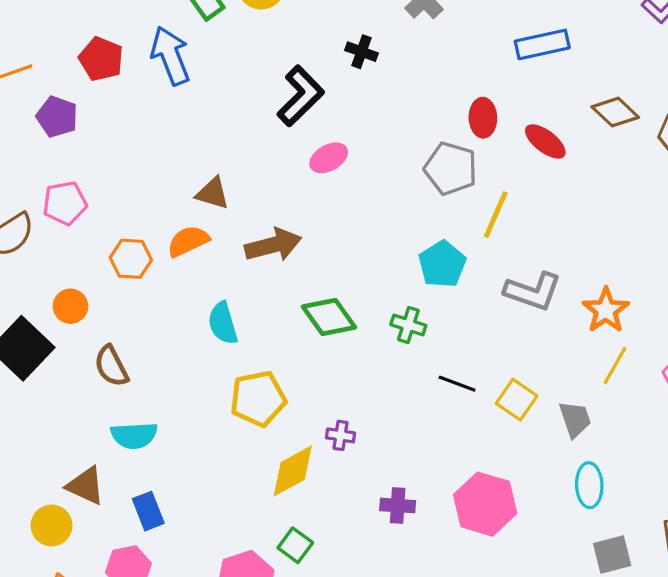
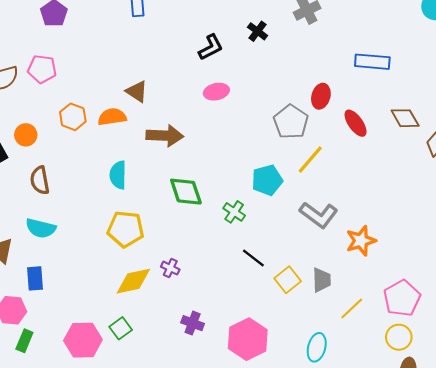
black L-shape: (301, 96) -> (211, 47), size x0.7
yellow line: (615, 366) -> (352, 309), moved
gray trapezoid: (575, 419) -> (322, 280), moved

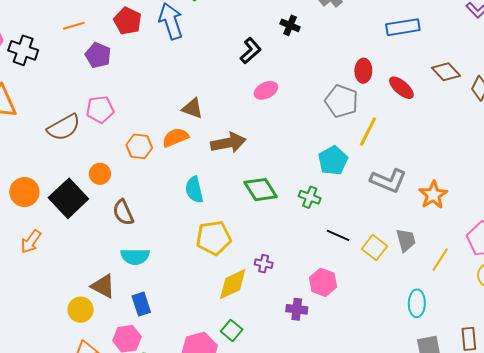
pink hexagon: (248, 339) -> (323, 282), moved, size x0.7

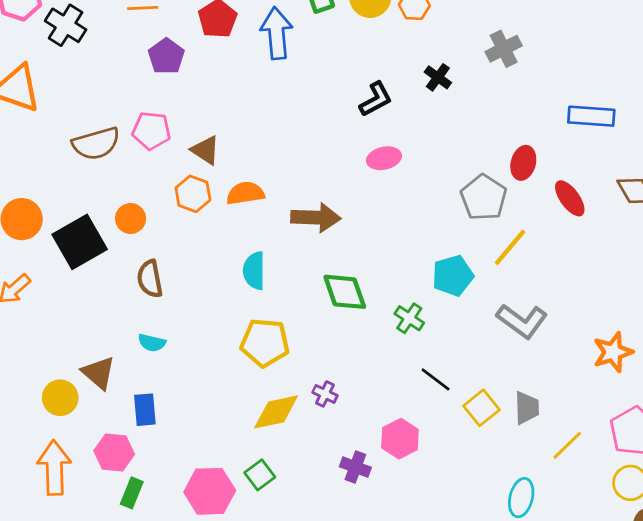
brown triangle: (192, 108) -> (205, 150), moved
orange star: (433, 195) -> (613, 352), moved
cyan semicircle: (135, 256) -> (152, 343), size x0.7

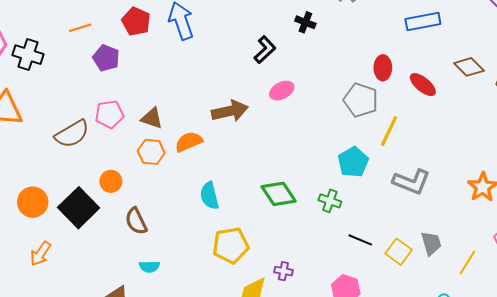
brown arrow: (316, 218) -> (230, 111), moved

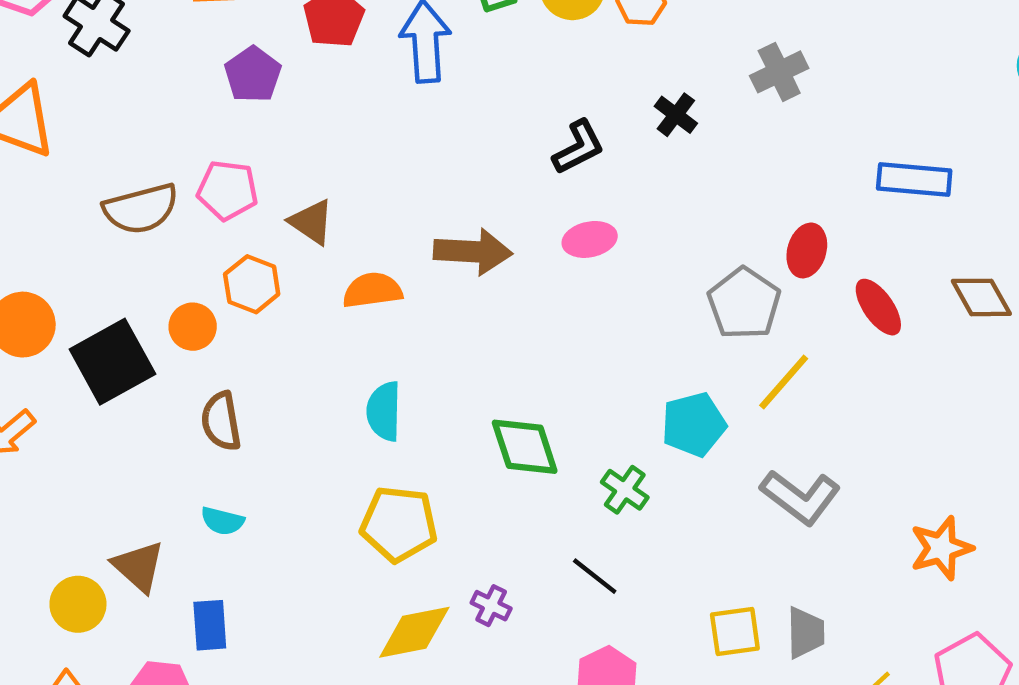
orange hexagon: (151, 152) -> (252, 284), moved
black line: (360, 240) -> (595, 576), moved
yellow square: (399, 252) -> (735, 631), turned 30

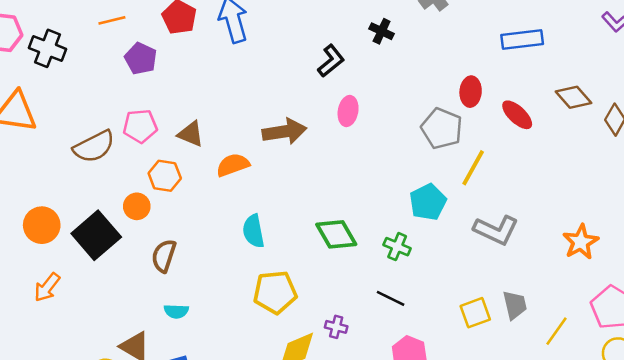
pink ellipse: (590, 239) -> (348, 111), turned -56
brown semicircle: (221, 421) -> (164, 256), turned 40

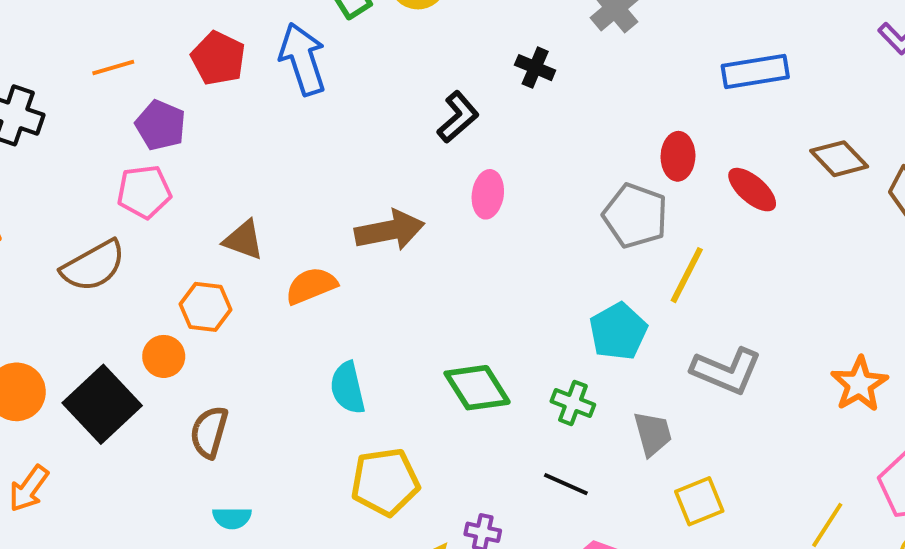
pink pentagon: (140, 126) -> (144, 192), moved
gray trapezoid: (515, 305) -> (653, 434), moved

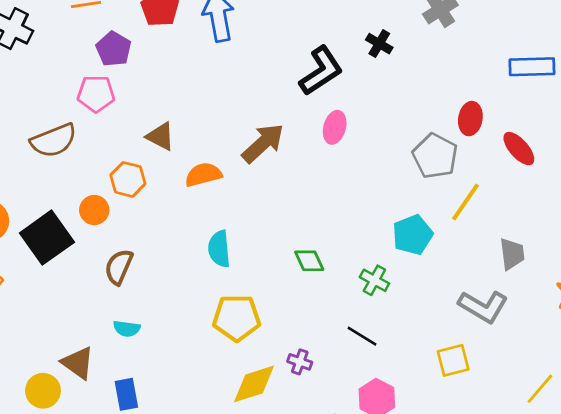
black L-shape: (458, 117) -> (321, 71), size x1.4
brown arrow: (390, 230) -> (263, 143), turned -39
gray L-shape: (726, 371) -> (483, 306), moved
green diamond: (477, 388) -> (309, 261), size x0.7
gray trapezoid: (653, 434) -> (512, 254), moved

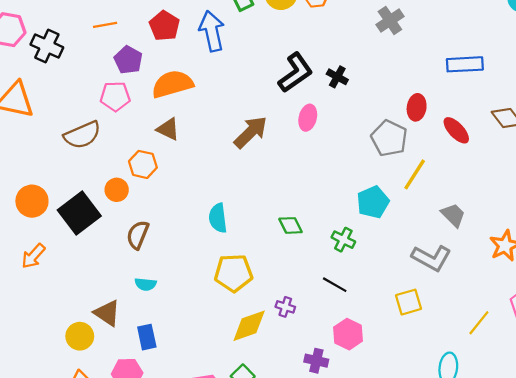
black cross: (379, 44) -> (337, 77), moved
orange semicircle: (203, 175) -> (172, 84), moved, size x1.4
gray trapezoid: (512, 254) -> (453, 215), turned -36

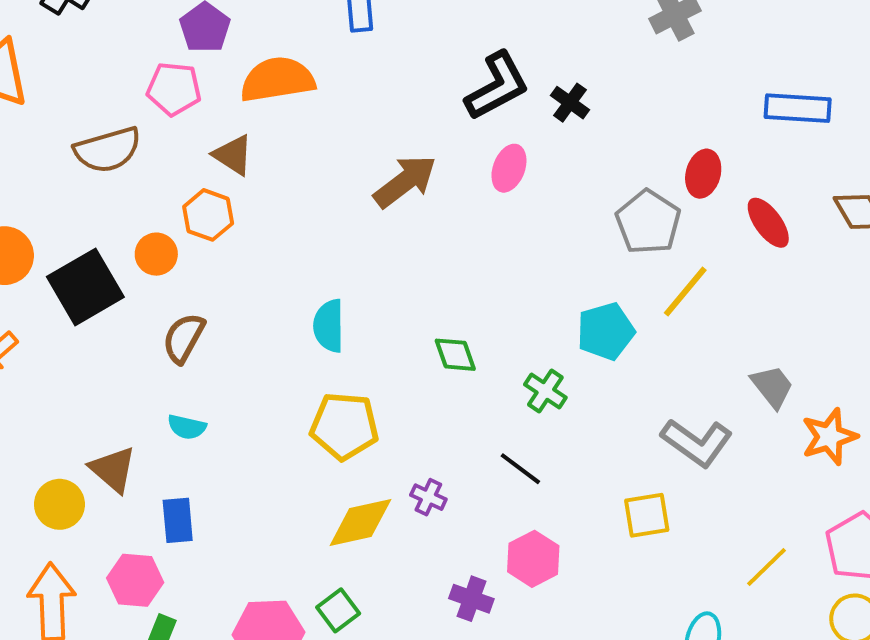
brown triangle: (168, 129) -> (233, 155), moved
gray trapezoid: (453, 215) -> (772, 387), moved

